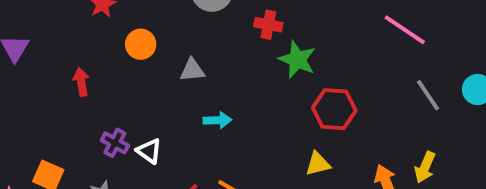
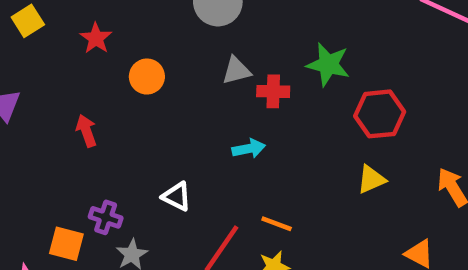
red cross: (268, 25) -> (273, 91), moved
gray triangle: (192, 70) -> (236, 71), moved
purple cross: (115, 143) -> (106, 217), moved

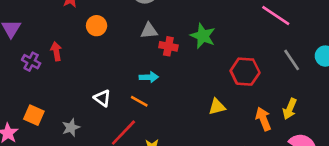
red hexagon: (380, 114) -> (245, 72), moved
purple cross: (106, 217) -> (31, 62), moved
orange line: (277, 224) -> (139, 101), moved

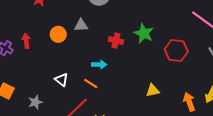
orange circle: (97, 26) -> (58, 34), moved
gray triangle: (149, 31) -> (81, 25), moved
red hexagon: (245, 72) -> (176, 50), moved

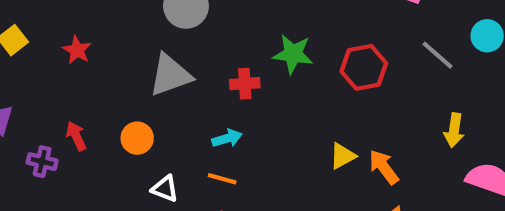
gray triangle: (81, 25) -> (170, 75), size x1.6
orange circle: (58, 34) -> (137, 138), moved
orange arrow: (189, 102) -> (384, 167), moved

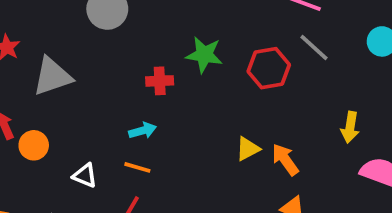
gray line: (437, 55) -> (314, 48), moved
gray triangle: (170, 75) -> (52, 76), moved
orange circle: (137, 138) -> (34, 145), moved

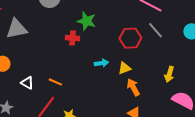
green star: (204, 55) -> (87, 21), moved
cyan arrow: (143, 131) -> (101, 63), moved
yellow triangle: (248, 149) -> (124, 68), moved

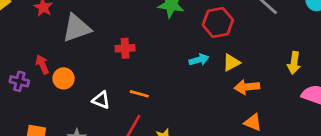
red cross: (72, 38) -> (125, 48), moved
red hexagon: (130, 38) -> (218, 22), moved
orange arrow: (133, 87) -> (247, 87), turned -60

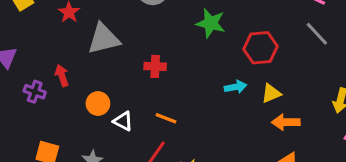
orange circle: (64, 78) -> (98, 103), moved

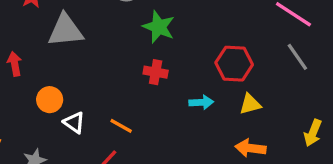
green star: (211, 23) -> (159, 27), moved
red cross: (155, 66) -> (156, 72), moved
yellow triangle: (271, 93) -> (250, 104), moved

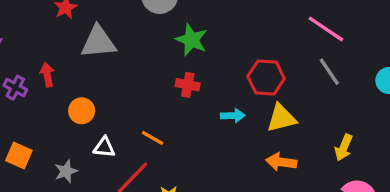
yellow triangle: (250, 104) -> (281, 118), size x1.4
white triangle: (74, 123) -> (104, 147), moved, turned -30

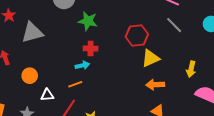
cyan arrow: (233, 116) -> (82, 65), moved
orange line: (153, 138) -> (75, 84), turned -40

